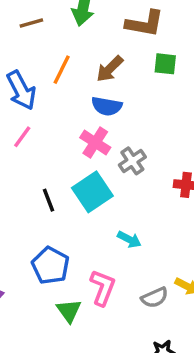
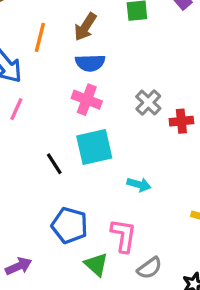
gray cross: (132, 161) -> (148, 102), moved
cyan square: (92, 192) -> (94, 147), turned 33
gray semicircle: (155, 298) -> (150, 268), moved

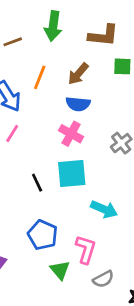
cyan arrow: (139, 184) -> (104, 209), size x1.4

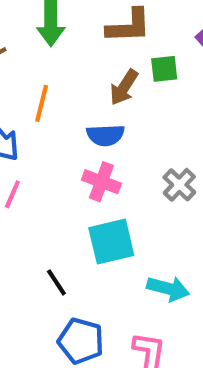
brown arrow: (78, 74) -> (124, 87), moved
black line: (37, 183) -> (56, 282), moved

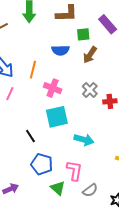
brown arrow: (124, 87) -> (90, 55), moved
orange line: (42, 103) -> (33, 70), moved
blue semicircle: (105, 135) -> (60, 50), moved

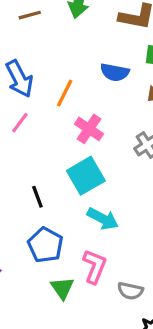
cyan square: (57, 117) -> (86, 176), turned -30
cyan arrow: (84, 140) -> (103, 219), moved
gray semicircle: (90, 190) -> (130, 291), moved, turned 35

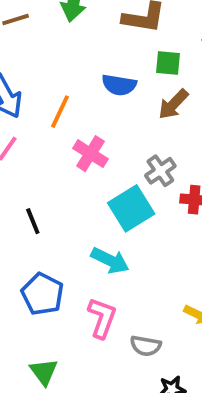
cyan square: (86, 176) -> (131, 208), moved
black line: (37, 197) -> (33, 221), moved
green triangle: (62, 288) -> (44, 372), moved

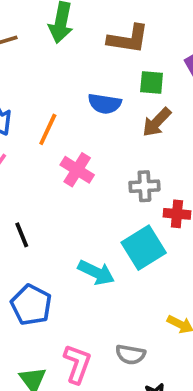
gray cross: (160, 171) -> (144, 186), turned 32
cyan square: (131, 208) -> (144, 248), moved
pink L-shape: (102, 318) -> (77, 364), moved

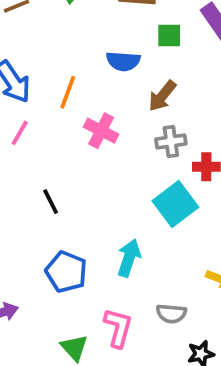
brown arrow: (157, 122) -> (162, 96), moved
cyan arrow: (96, 273) -> (129, 258), moved, turned -93

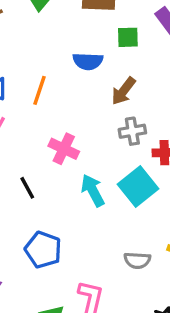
pink cross: (101, 131) -> (64, 149), moved
cyan arrow: (129, 258) -> (93, 190), moved, turned -44
gray semicircle: (171, 314) -> (137, 260), moved

